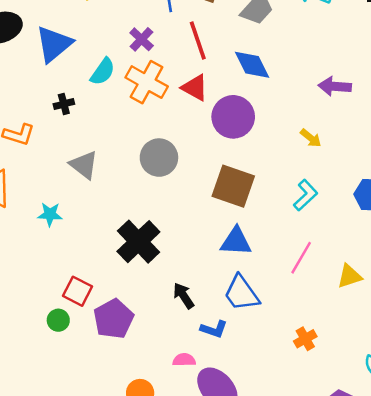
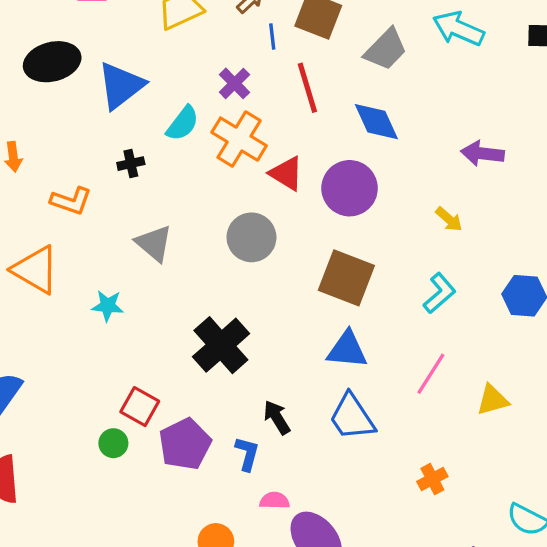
red triangle: (195, 88) -> (286, 173), moved
blue L-shape: (214, 329) -> (247, 454), moved, turned -96

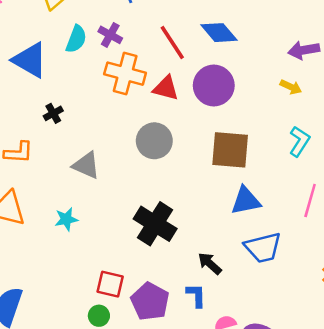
blue triangle: (121, 86) -> (30, 60), turned -36
red line: (307, 88) -> (172, 42), moved
cyan semicircle: (183, 123) -> (76, 39), moved
purple arrow: (482, 154) -> (304, 50), moved
blue trapezoid: (352, 417) -> (263, 248), turned -54

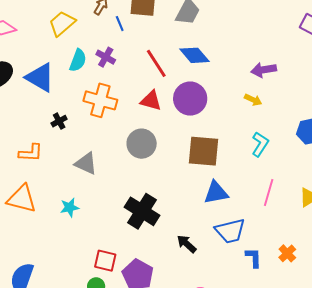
orange cross: (125, 74) -> (100, 100), moved
blue L-shape: (196, 295) -> (254, 258), moved

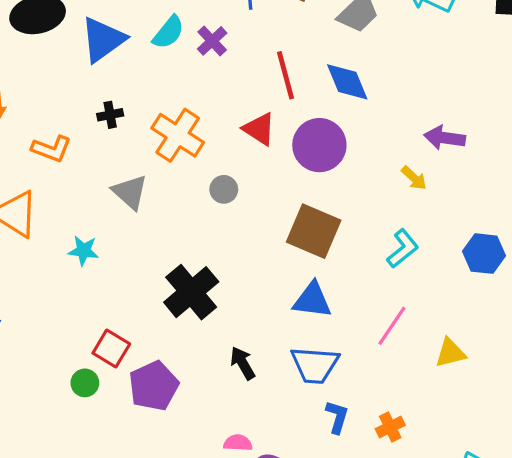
blue triangle: (40, 77) -> (103, 40), turned 36
orange cross: (100, 100) -> (178, 135), moved
gray circle: (142, 144) -> (224, 189), size x0.6

